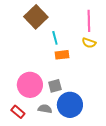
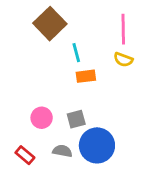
pink circle: (30, 85) -> (42, 118), size x0.6

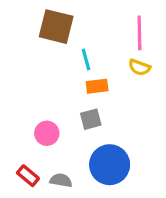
brown square: (50, 24) -> (56, 27), turned -32
gray square: (76, 119) -> (91, 119), moved
gray semicircle: (62, 151) -> (61, 180), moved

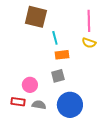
red rectangle: (28, 176) -> (18, 102), moved, turned -32
gray semicircle: (61, 180) -> (39, 105), moved

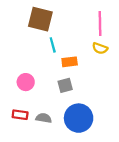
cyan line: (55, 38) -> (53, 45), moved
pink circle: (30, 85) -> (26, 82), moved

